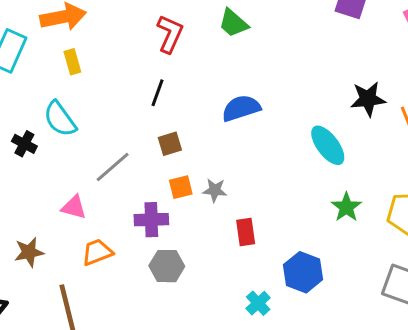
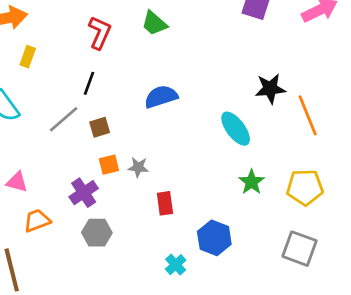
yellow rectangle: (72, 62) -> (28, 57), moved, turned 36
gray line: (113, 167) -> (64, 119), moved
purple cross: (151, 220) -> (84, 193), turned -32

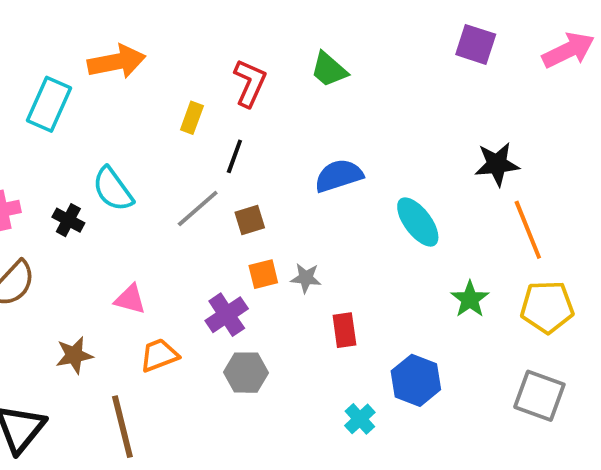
yellow rectangle: (28, 57) -> (192, 118), moved
orange line: (308, 115) -> (528, 230), moved
cyan ellipse: (236, 129) -> (418, 222), moved

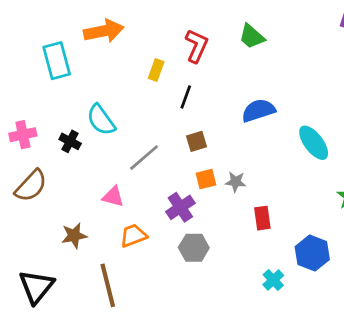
cyan rectangle: (49, 104) -> (57, 61), turned -39
gray line: (198, 208) -> (144, 158), moved

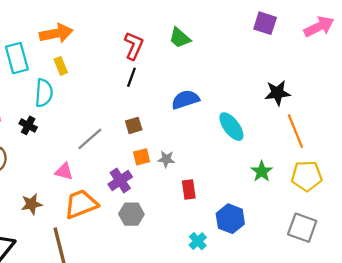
yellow rectangle: (156, 70) -> (61, 66), moved, turned -42
black line: (186, 97) -> (131, 77), moved
cyan semicircle: (101, 120) -> (44, 93), moved, turned -140
orange trapezoid: (133, 236) -> (81, 204), size x1.5

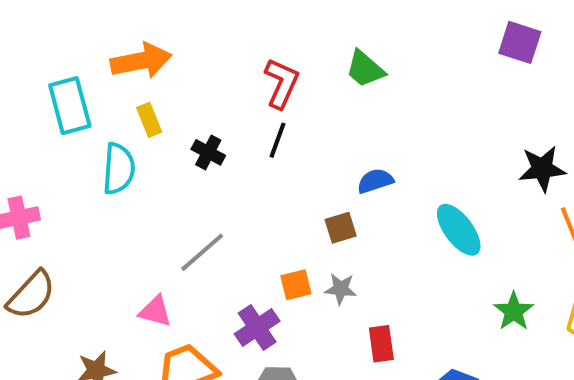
blue semicircle: (185, 100) -> (375, 181), size x0.7
black cross: (28, 125) -> (208, 152), moved
brown square: (134, 125) -> (341, 228), moved

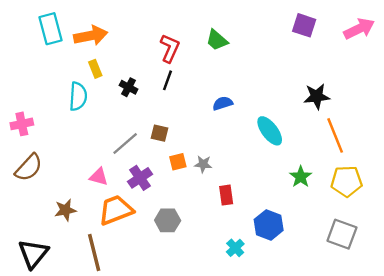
cyan rectangle: (70, 106) -> (50, 29), moved
brown square: (341, 228) -> (160, 133), moved, turned 30
purple cross: (257, 328) -> (140, 178), moved

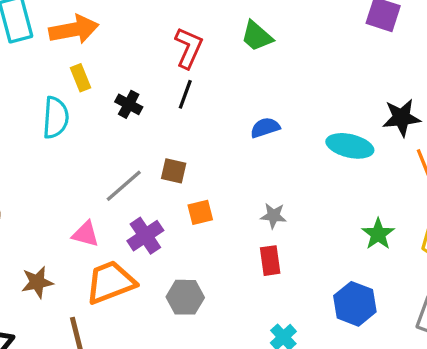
cyan ellipse: (270, 131) -> (350, 146), moved, turned -40
gray star: (203, 164) -> (273, 216), moved
blue hexagon: (269, 225) -> (355, 304), moved

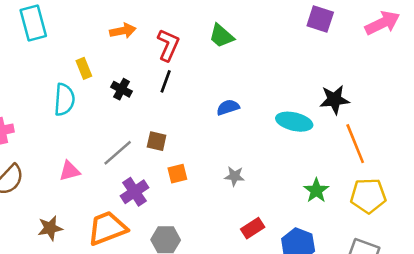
orange arrow: (74, 29) -> (123, 31), moved, size x0.7
pink triangle: (86, 234) -> (70, 171), moved, turned -30
red rectangle: (270, 261) -> (253, 228), moved, turned 65

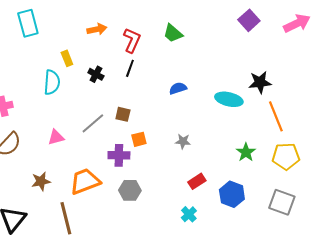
purple square: (320, 19) -> (249, 20), turned 30
purple cross: (134, 192) -> (119, 155), moved, turned 35

